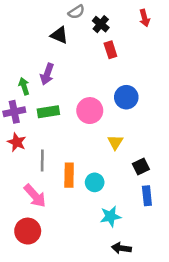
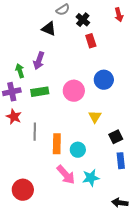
pink arrow: (35, 196) -> (66, 175), moved
black arrow: (121, 248) -> (120, 203), moved

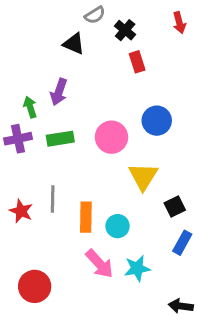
red star: (14, 117) -> (21, 211), moved
yellow triangle: (95, 117) -> (143, 176), size x1.5
blue rectangle: (121, 161) -> (182, 243), turned 35

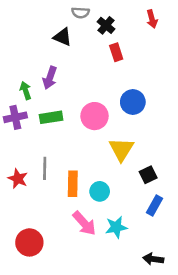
gray semicircle: (95, 15) -> (80, 13), turned 36

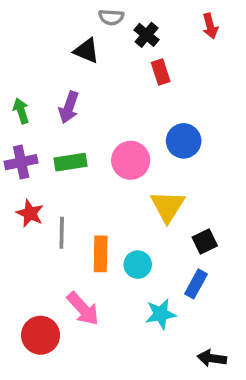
green arrow: (26, 91) -> (21, 111), moved
red star: (18, 179) -> (30, 213), moved
blue rectangle: (155, 205) -> (196, 284), moved
pink arrow: (84, 223) -> (83, 309), moved

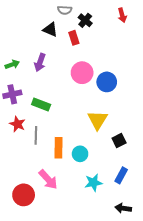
red rectangle: (161, 72) -> (74, 38), moved
green arrow: (21, 111) -> (12, 64), turned 88
pink circle: (131, 160) -> (82, 73), moved
green rectangle: (71, 162) -> (41, 105), moved, turned 30
blue rectangle: (196, 284) -> (121, 175), moved

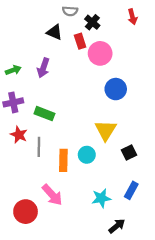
pink circle: (82, 73) -> (100, 53), moved
cyan circle: (80, 154) -> (87, 155), moved
black arrow: (123, 208) -> (117, 226), moved, turned 133

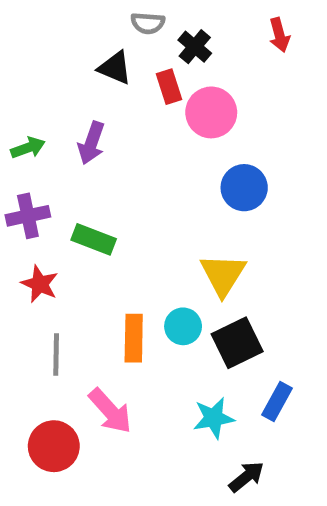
gray line: (39, 147) -> (56, 355), moved
black square: (129, 153) -> (237, 343), moved, size x1.5

